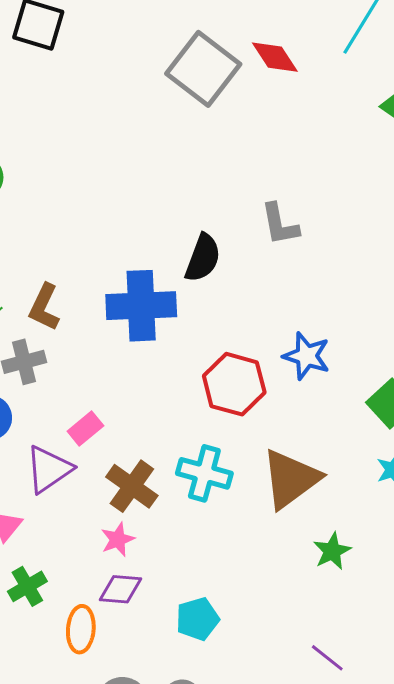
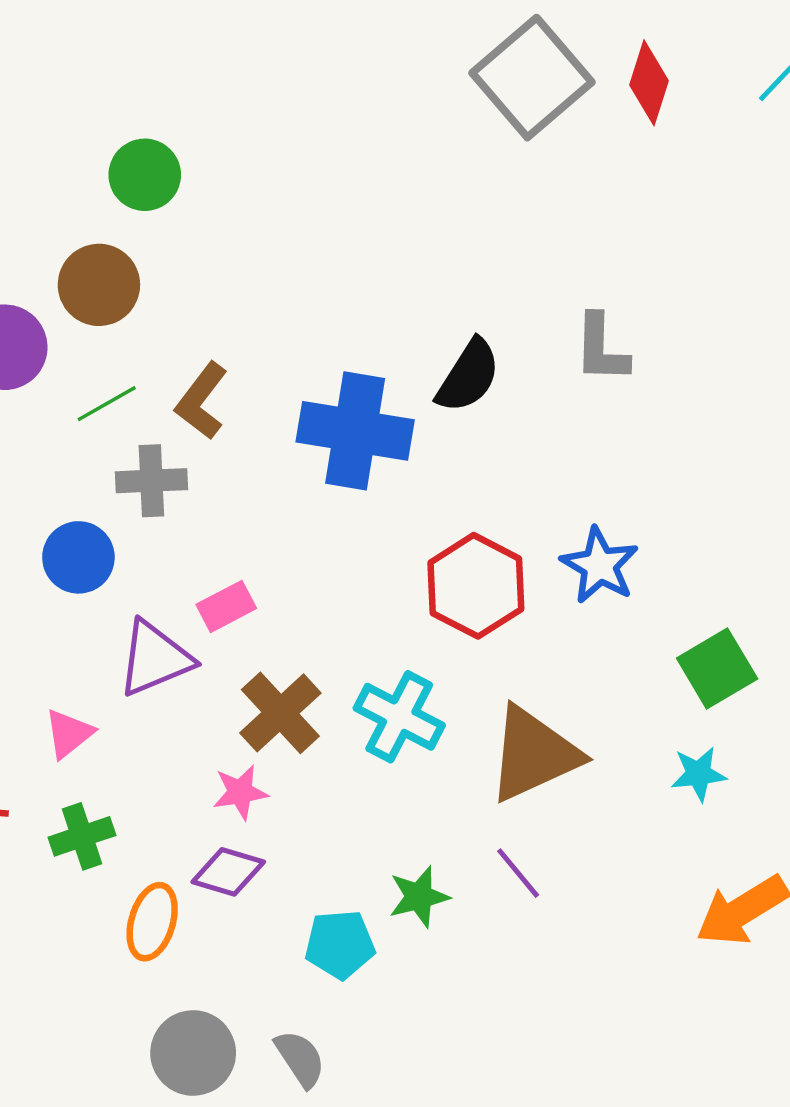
red diamond: (275, 57) -> (649, 83), turned 39
green star: (332, 551) -> (419, 897), moved
purple line: (327, 658) -> (518, 873), moved

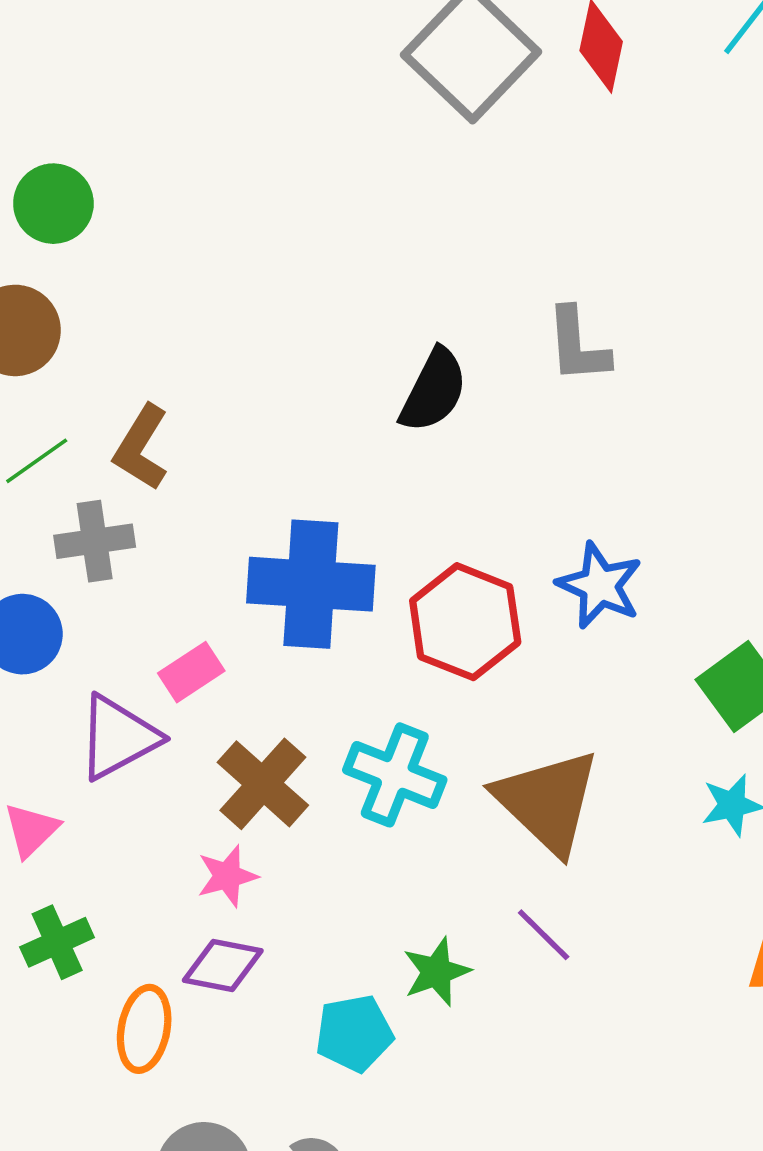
blue cross: (355, 431) -> (311, 584), moved
brown triangle: (534, 754) -> (548, 801), turned -46

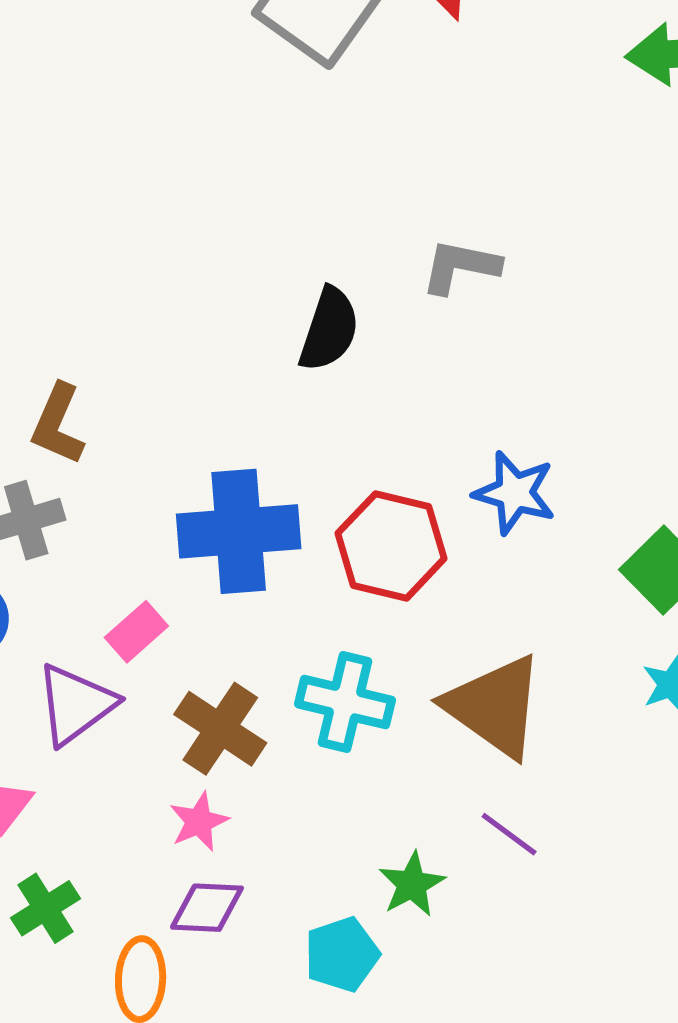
gray L-shape: (578, 345) -> (460, 267), turned 114

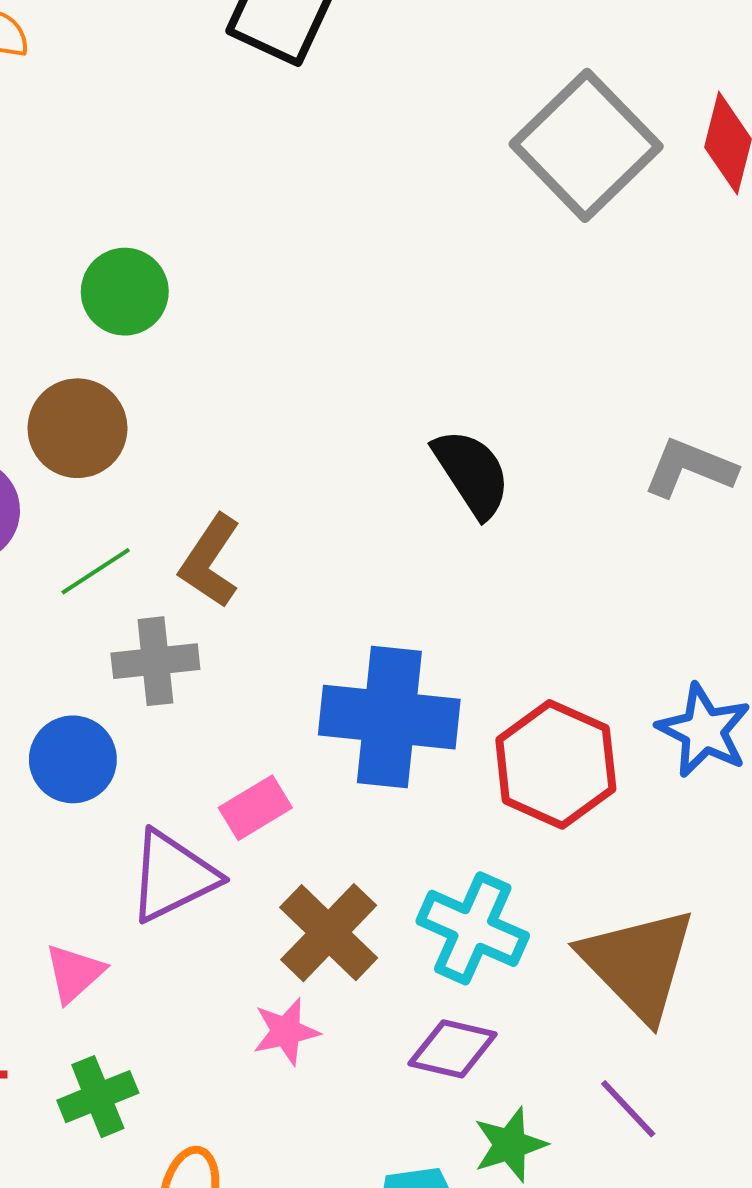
black semicircle: (329, 329) -> (472, 473), moved, turned -62
purple diamond: (207, 908) -> (453, 1049), moved

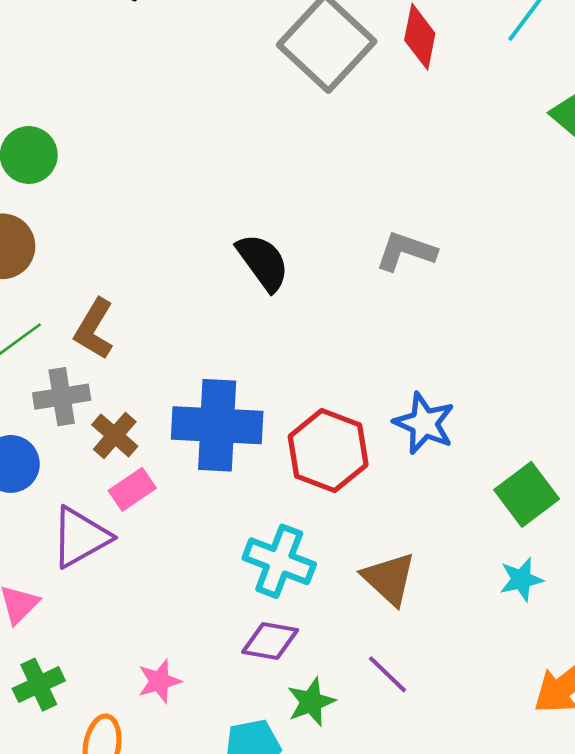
brown cross: (329, 933) -> (115, 435), moved, size x0.7
brown triangle: (638, 964) -> (389, 579), size x0.7
pink star: (286, 1032) -> (159, 681), moved

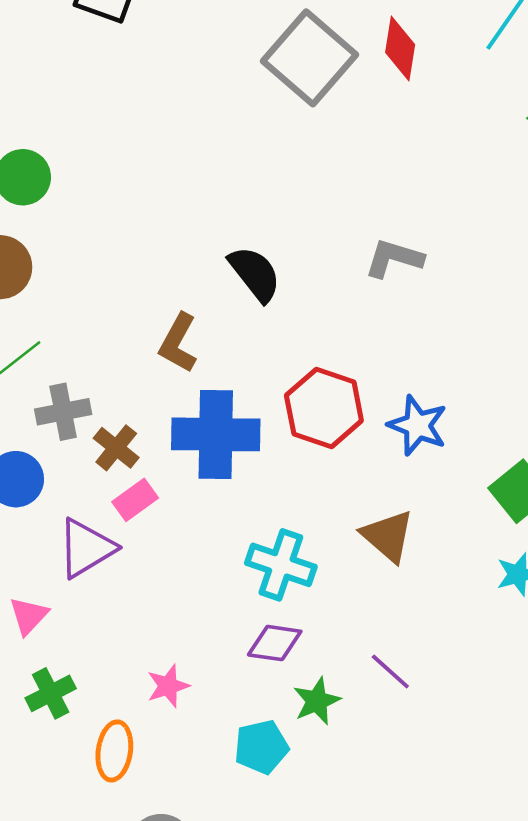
brown L-shape: (94, 329) -> (178, 343), moved
red hexagon: (328, 451) -> (324, 408), moved
brown triangle: (389, 579) -> (388, 536), moved

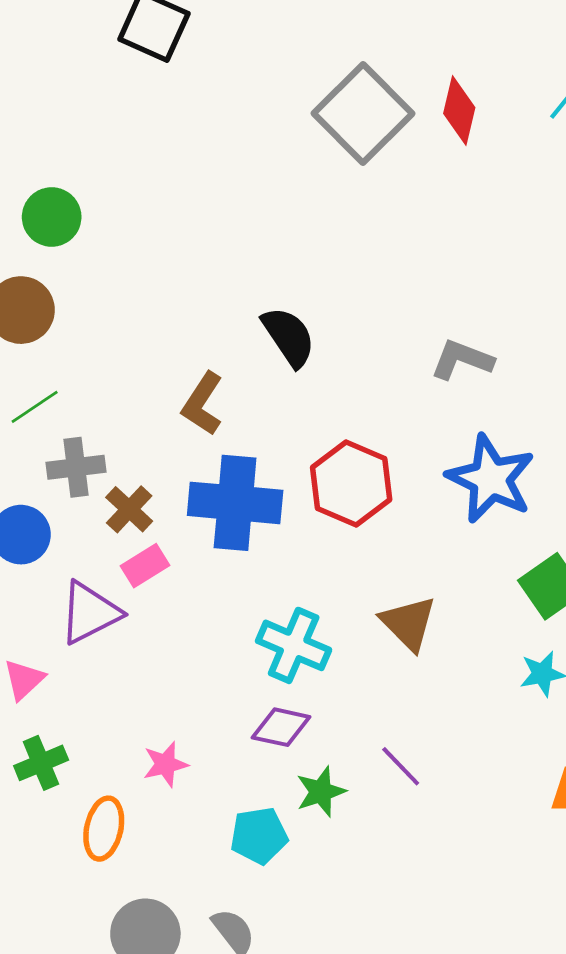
gray L-shape: (394, 258) -> (462, 360), moved
blue star: (418, 425) -> (491, 479), moved, size x1.4

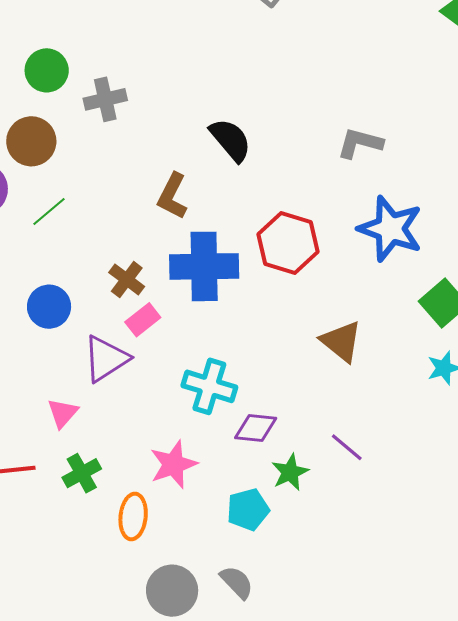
gray cross: (76, 467) -> (105, 99), moved
cyan cross: (294, 645) -> (209, 386), moved
pink star: (165, 764) -> (173, 464), size x1.4

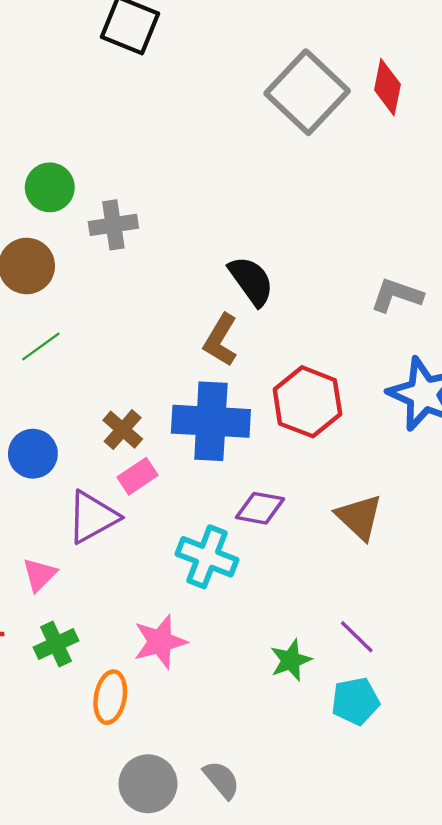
brown L-shape: (172, 196) -> (221, 340), moved
purple diamond: (256, 428) -> (260, 508), moved
cyan pentagon: (248, 510) -> (355, 701), moved

